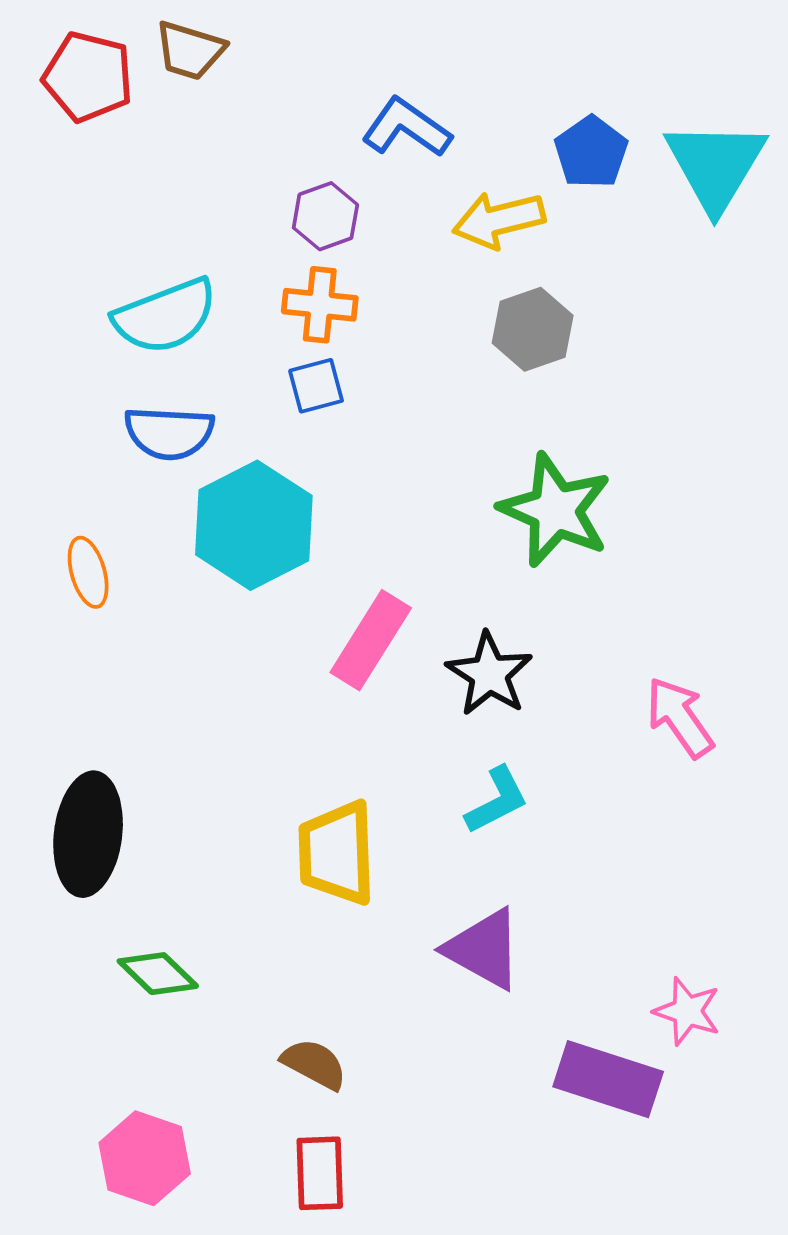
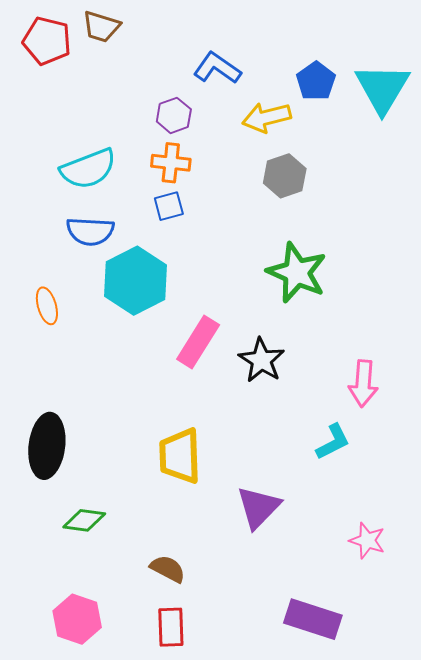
pink arrow: (680, 717) -> (363, 383), turned -141
cyan L-shape: (497, 800) -> (333, 442), moved
purple triangle: (484, 949) -> (258, 507), turned 45
green diamond: (158, 974) -> (84, 520), turned -36
purple rectangle: (608, 1079) -> (313, 619), moved

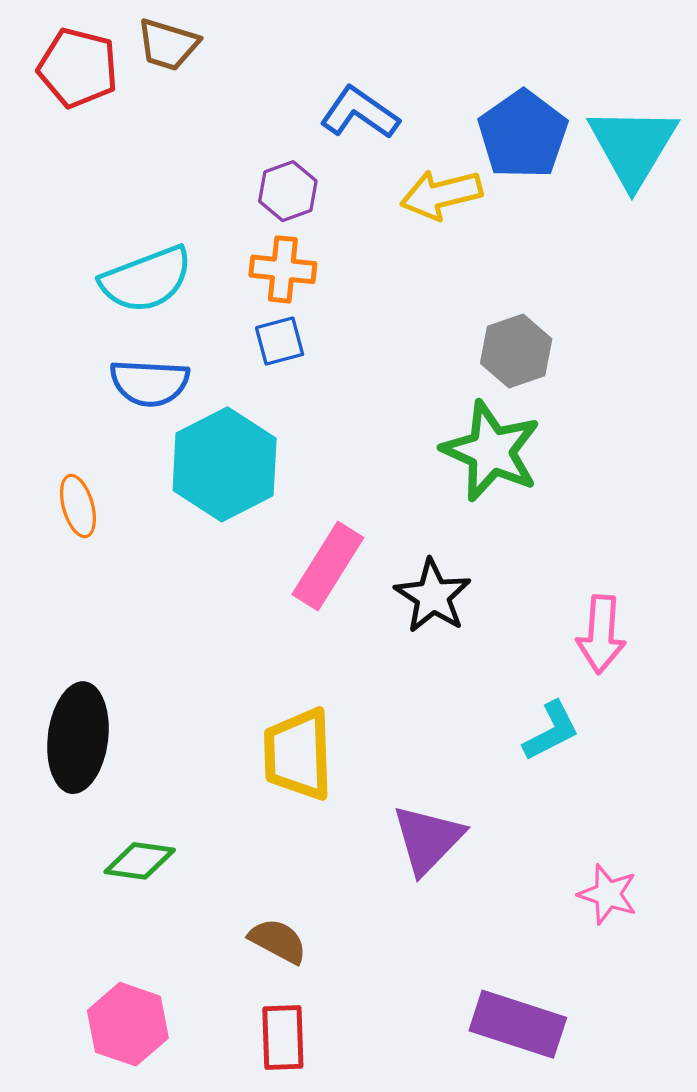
blue pentagon: (316, 81) -> (523, 134), size x1.4
gray hexagon: (285, 176) -> (516, 351), moved

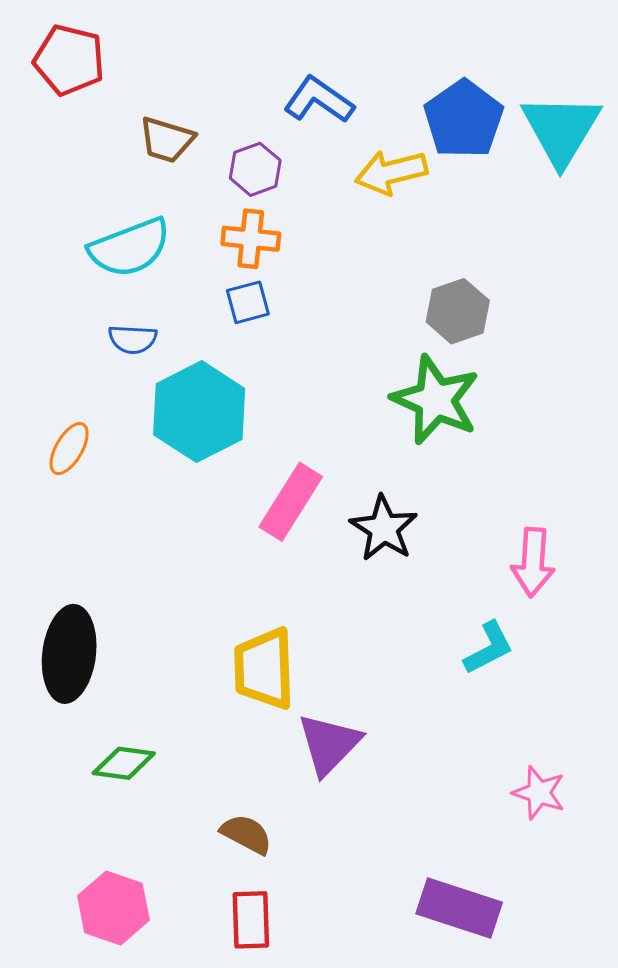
brown trapezoid: (168, 45) -> (167, 140), moved
blue semicircle: (150, 383) -> (133, 339), size x0.7
orange ellipse: (78, 506) -> (69, 449), turned 46
purple triangle: (428, 839) -> (329, 744), moved

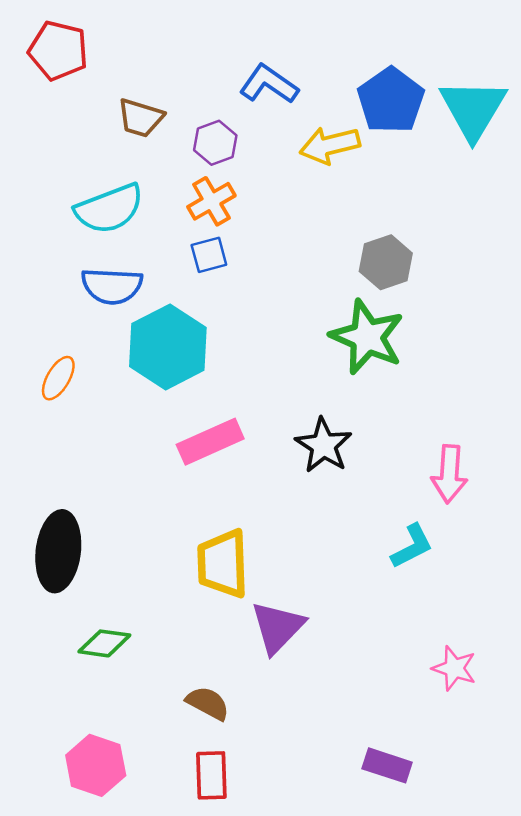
orange cross: (251, 239) -> (211, 201), turned -36
blue semicircle: (133, 339) -> (112, 286), size x1.5
pink rectangle: (291, 502) -> (210, 442), moved, turned 34
purple rectangle: (459, 908) -> (387, 765), size x0.7

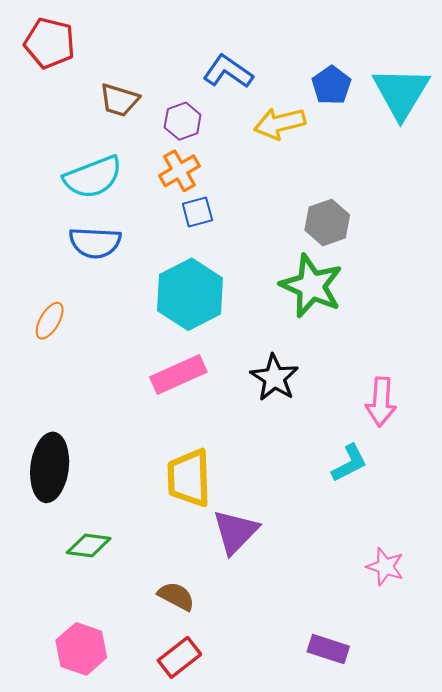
blue pentagon: (391, 100) -> (331, 85), size x0.7
blue square: (209, 255) -> (197, 212), moved
cyan hexagon: (168, 347) -> (190, 294), moved
red rectangle: (211, 775) -> (179, 657), turned 54

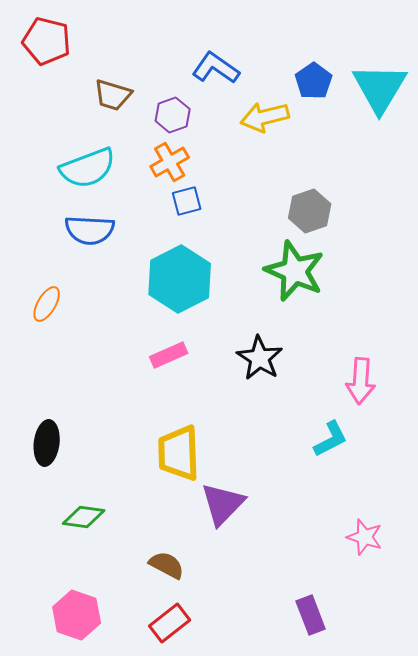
pink rectangle: (178, 374) -> (169, 355), size x0.7
black ellipse: (50, 467) -> (47, 443), size x0.7
purple rectangle: (328, 649) -> (311, 615), turned 51

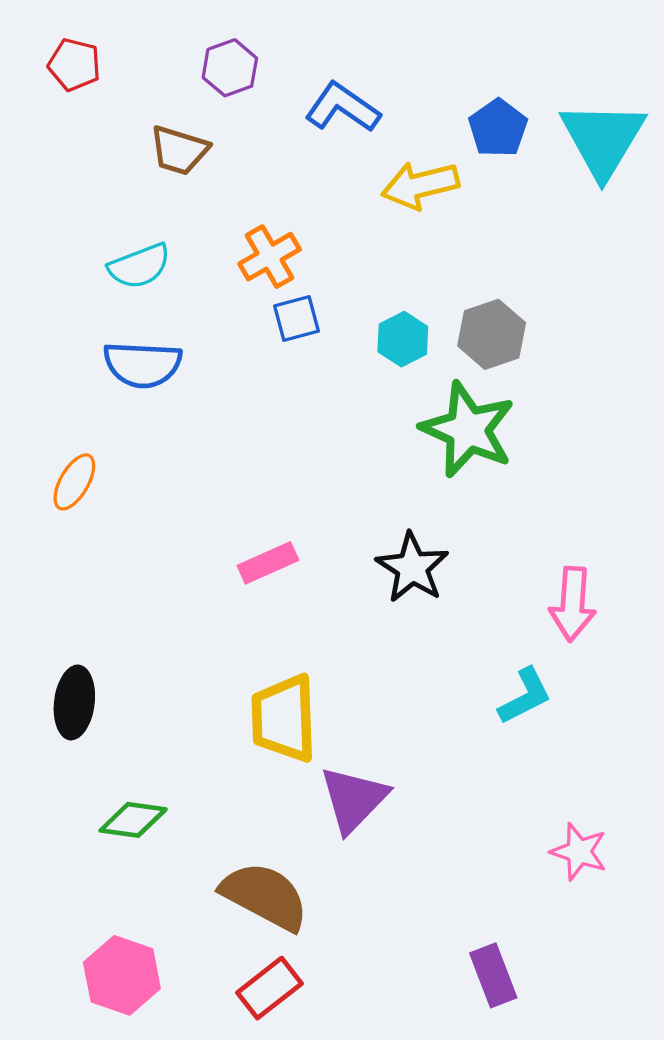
red pentagon: (47, 41) -> (74, 65), size x0.7
purple hexagon: (173, 115) -> (230, 68), moved
cyan semicircle: (88, 168) -> (139, 266), size x0.7
cyan hexagon: (180, 279) -> (403, 339), moved, size x0.5
brown semicircle: (167, 565) -> (265, 896), size x1.6

